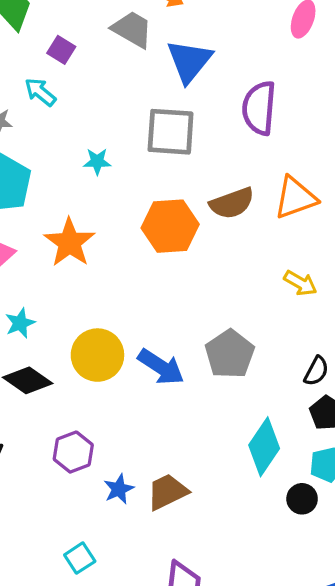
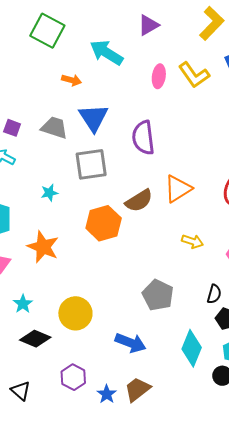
gray trapezoid: (132, 29) -> (54, 128), moved
blue arrow: (161, 367) -> (131, 343), moved

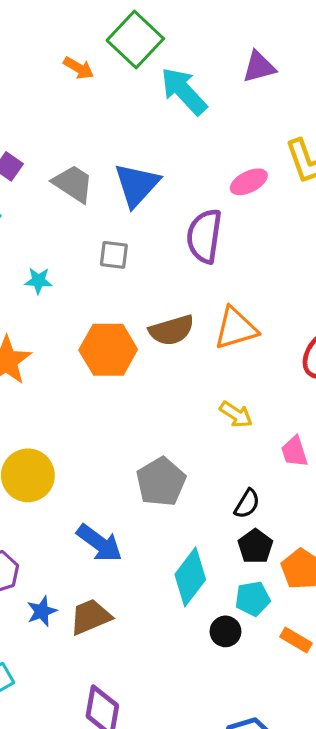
green square: (47, 31) -> (135, 39), moved
pink ellipse: (159, 76) -> (249, 182), moved, turned 40
orange arrow: (72, 80) -> (79, 68), moved
gray square: (91, 164) -> (114, 255), size x0.6

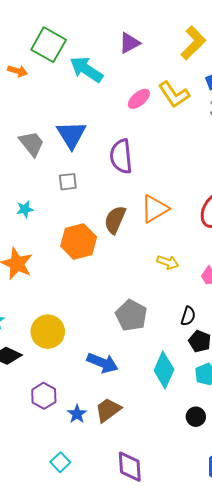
pink ellipse: (249, 182) -> (139, 99), moved
gray trapezoid: (73, 184) -> (32, 144), turned 32
brown semicircle: (172, 330) -> (115, 220), turned 144
black circle: (225, 631) -> (196, 417), moved

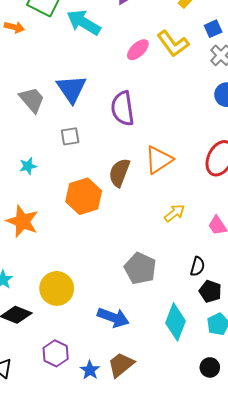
yellow arrow: (168, 262) -> (174, 213), turned -55

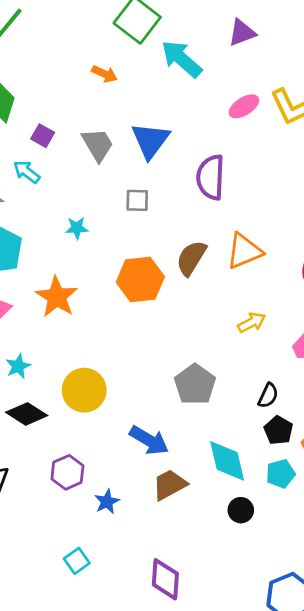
orange arrow: (14, 27) -> (105, 74), moved
cyan diamond: (176, 322) -> (227, 461), turned -45
brown trapezoid: (121, 365) -> (170, 485), moved
black circle: (210, 367) -> (241, 510), moved

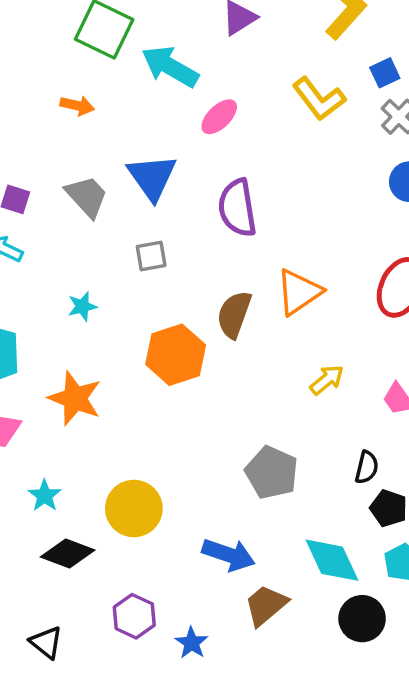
pink ellipse: (244, 106) -> (219, 117), moved
black circle: (241, 510) -> (362, 619), size x1.4

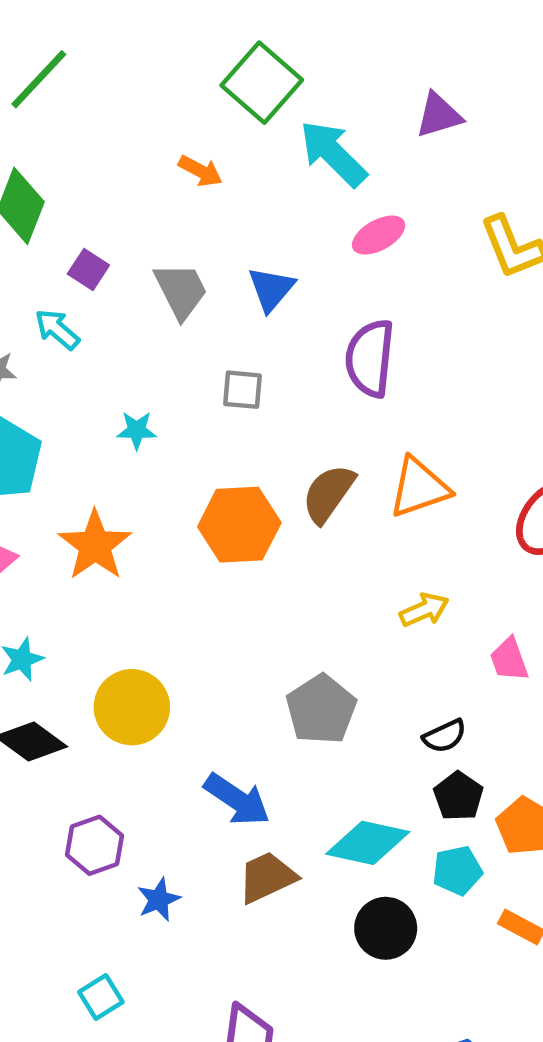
blue triangle: (152, 177) -> (271, 289), size x0.7
black semicircle: (367, 467) -> (445, 736), turned 36
cyan diamond: (332, 560) -> (368, 843), turned -68

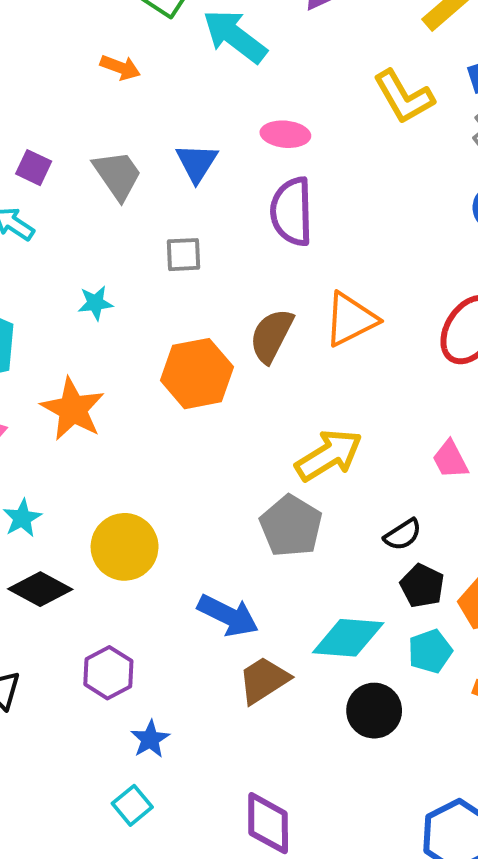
pink ellipse: (379, 235) -> (285, 134), moved, turned 42
yellow arrow: (424, 610) -> (329, 455), moved, size x1.6
blue star: (159, 899) -> (150, 739), moved

